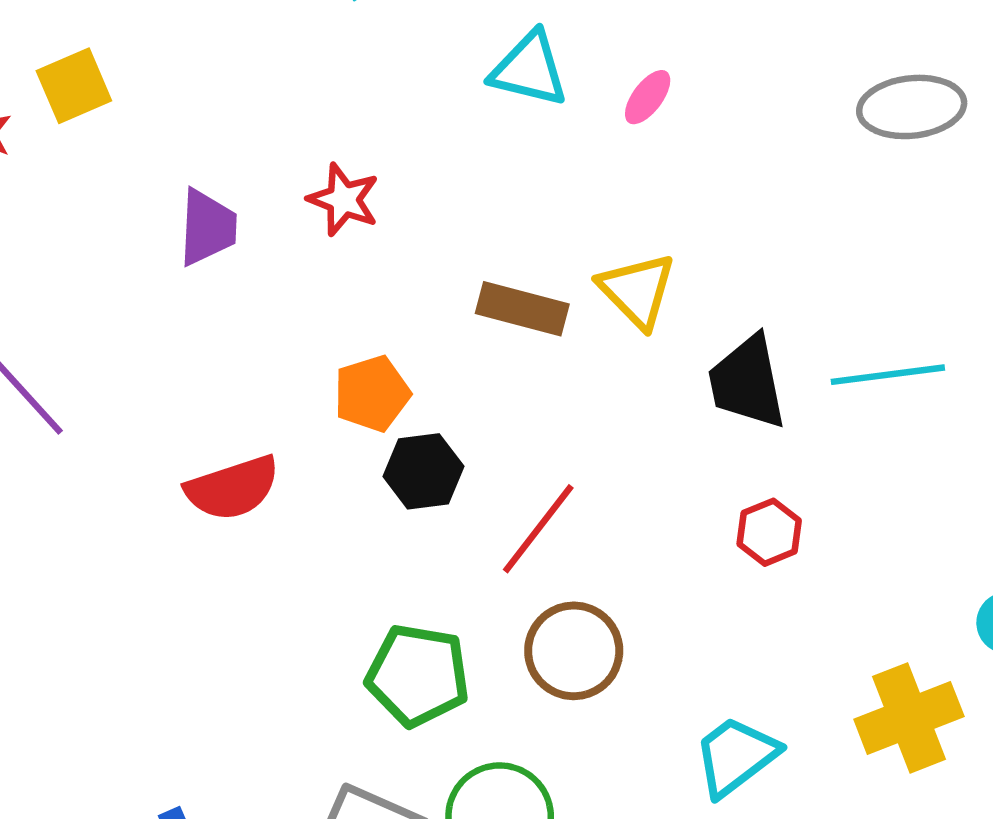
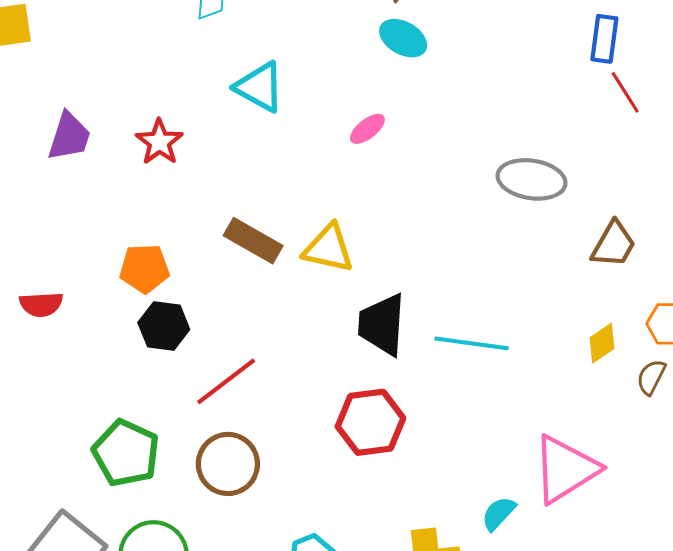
cyan triangle: (529, 69) -> (260, 87), moved
yellow triangle: (637, 290) -> (328, 248), turned -48
red semicircle: (233, 488) -> (41, 304), size x0.7
red hexagon: (769, 532) -> (370, 422), size x1.6

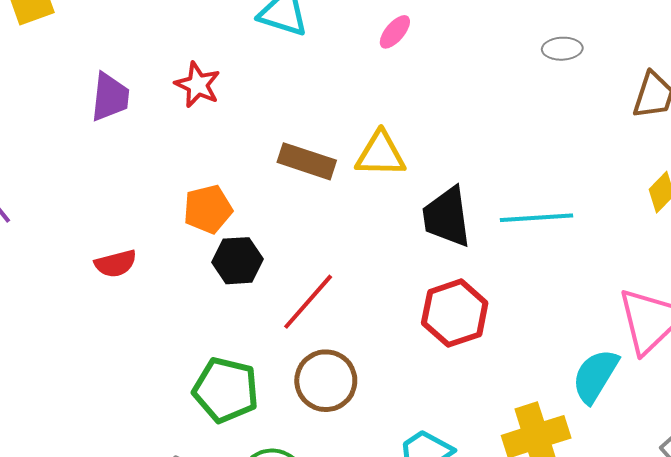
gray ellipse: (532, 179) -> (562, 49), size x0.6
cyan semicircle: (499, 514) -> (595, 376), size x1.5

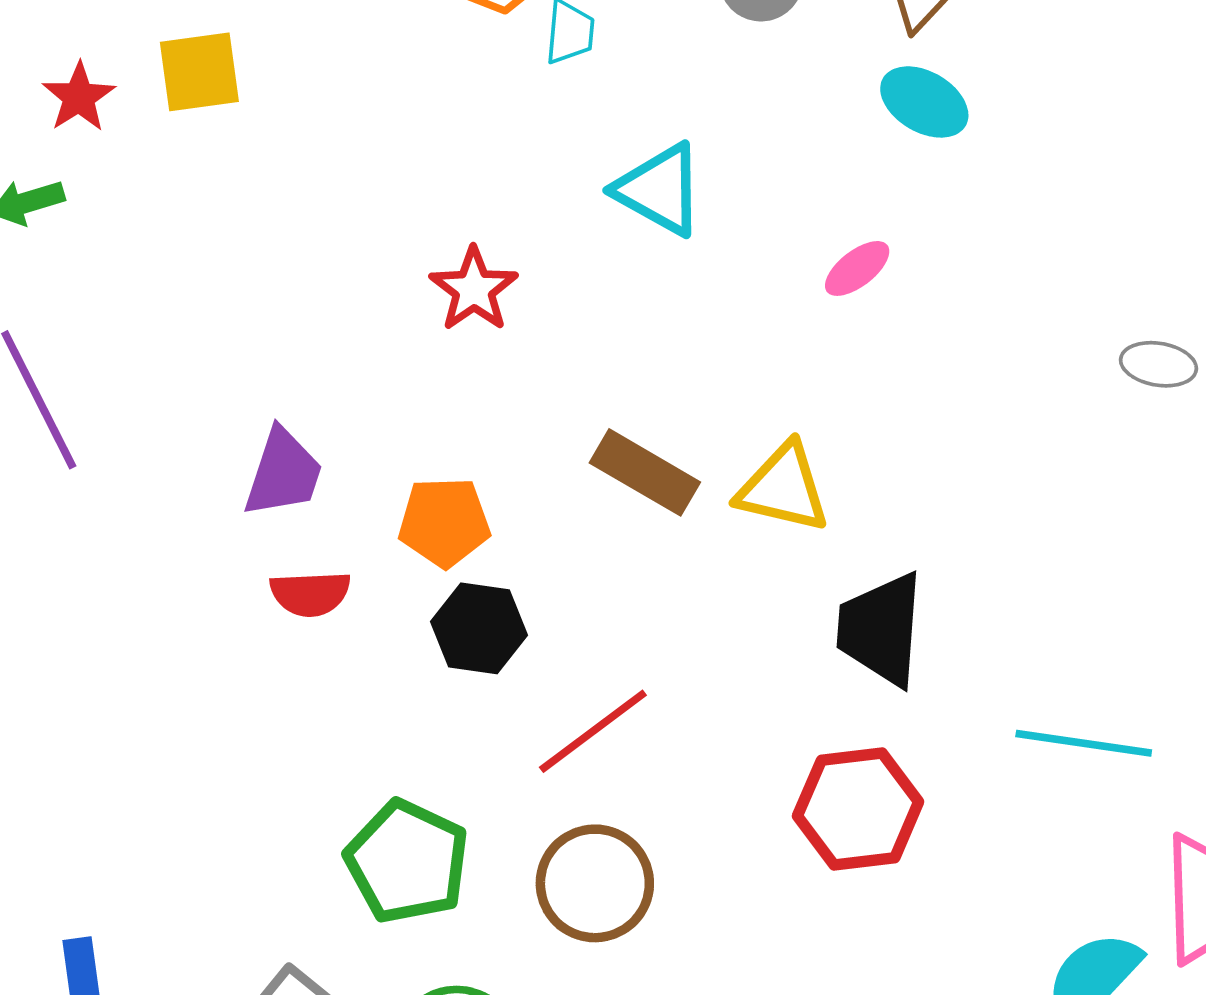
purple trapezoid: (110, 97) -> (283, 473), moved
cyan line: (536, 218) -> (1084, 743), moved
red semicircle: (116, 264) -> (310, 594), moved

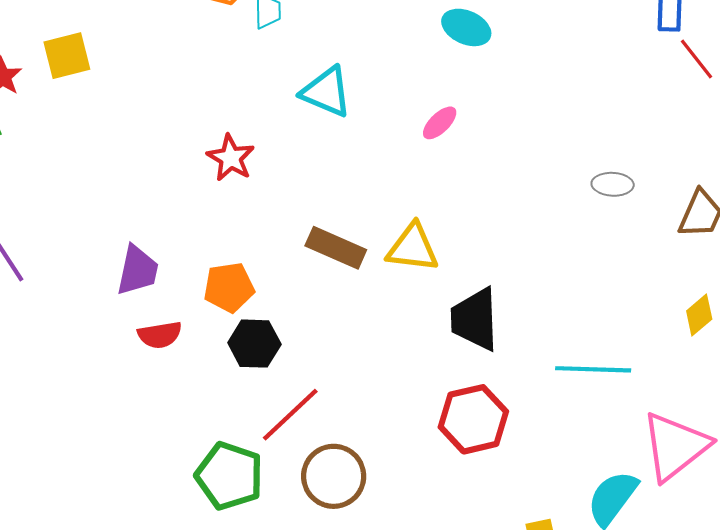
gray ellipse: (1158, 364) -> (613, 184), moved
red line: (593, 731) -> (290, 415), moved

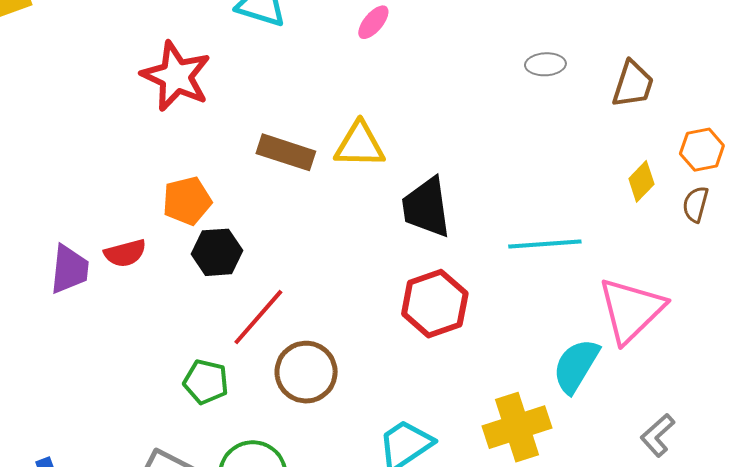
red star: (231, 158) -> (176, 76), size x1.5
purple trapezoid: (137, 270) -> (69, 269), moved
green pentagon: (229, 476) -> (206, 382), size x0.7

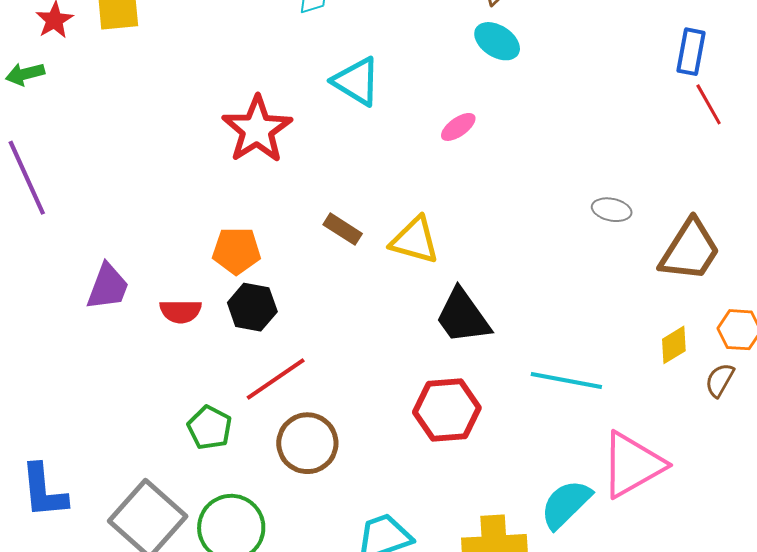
brown trapezoid: (633, 84) -> (690, 250), size x1.4
brown rectangle: (286, 152) -> (343, 229), size x0.7
black trapezoid: (426, 207) -> (463, 316), turned -42
red semicircle: (125, 253) -> (181, 311), moved

